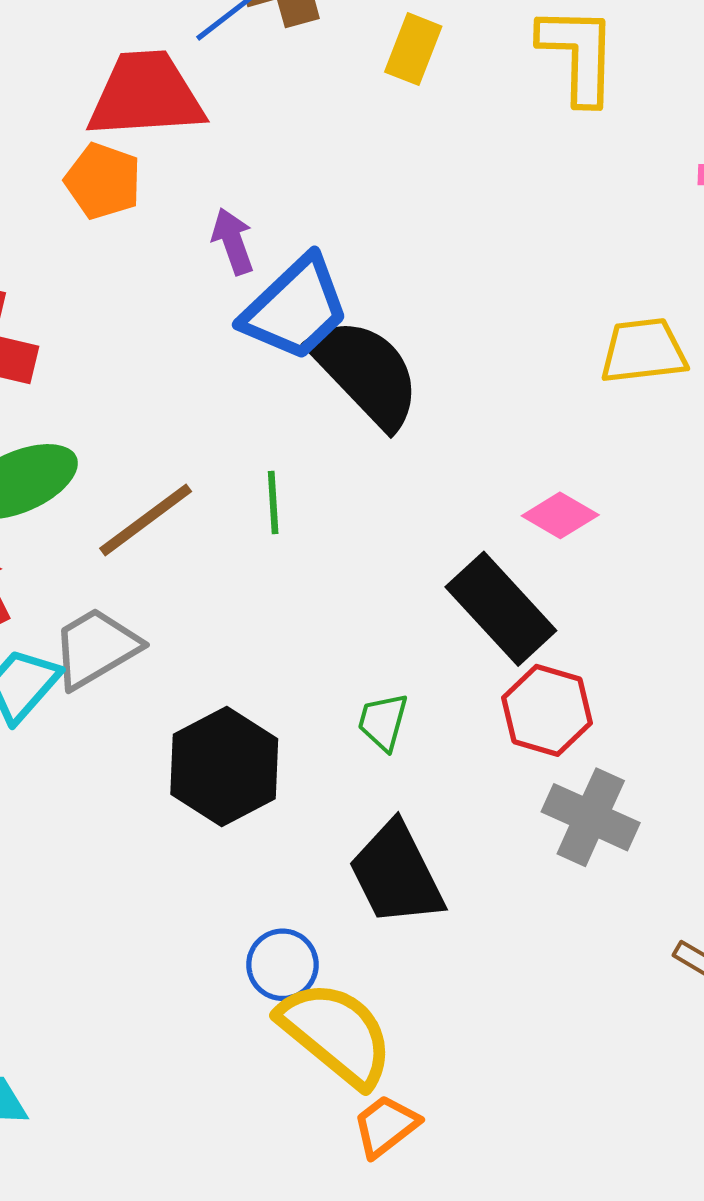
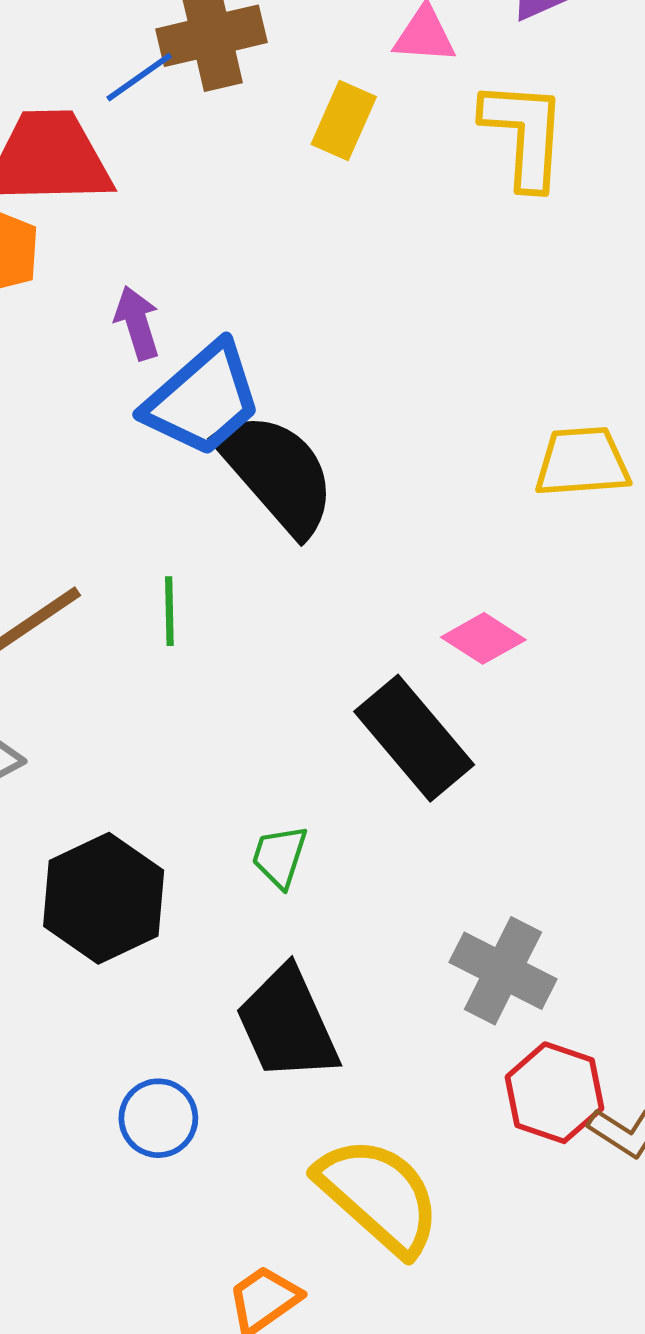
red hexagon: (547, 710) -> (555, 1093), moved
yellow semicircle: (336, 1034) -> (379, 1196), moved

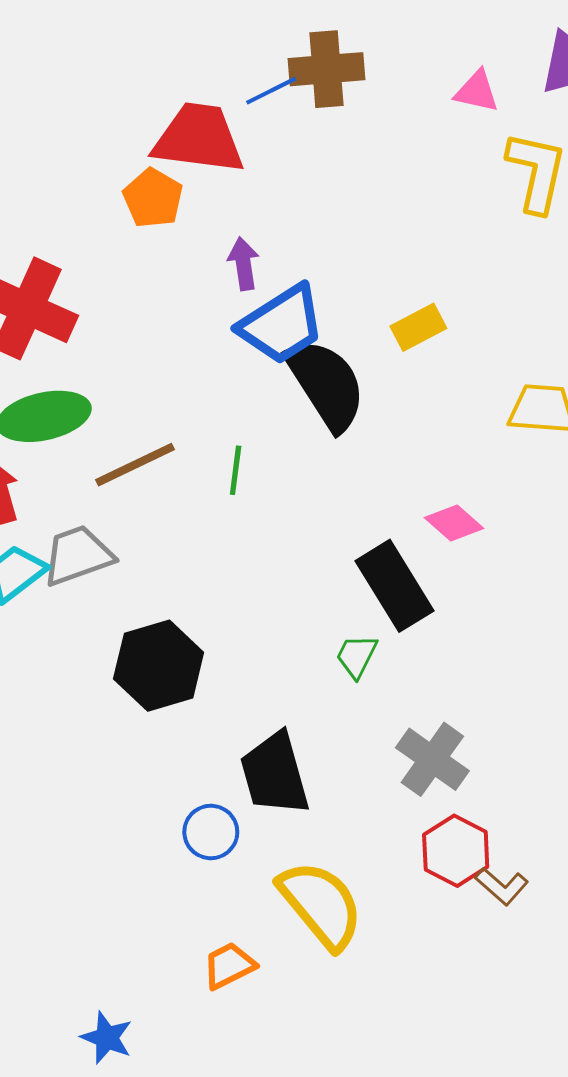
yellow rectangle: (344, 120) -> (418, 327), moved, turned 30
green trapezoid: (280, 856) -> (357, 656), moved
blue circle: (158, 1118) -> (211, 832), moved

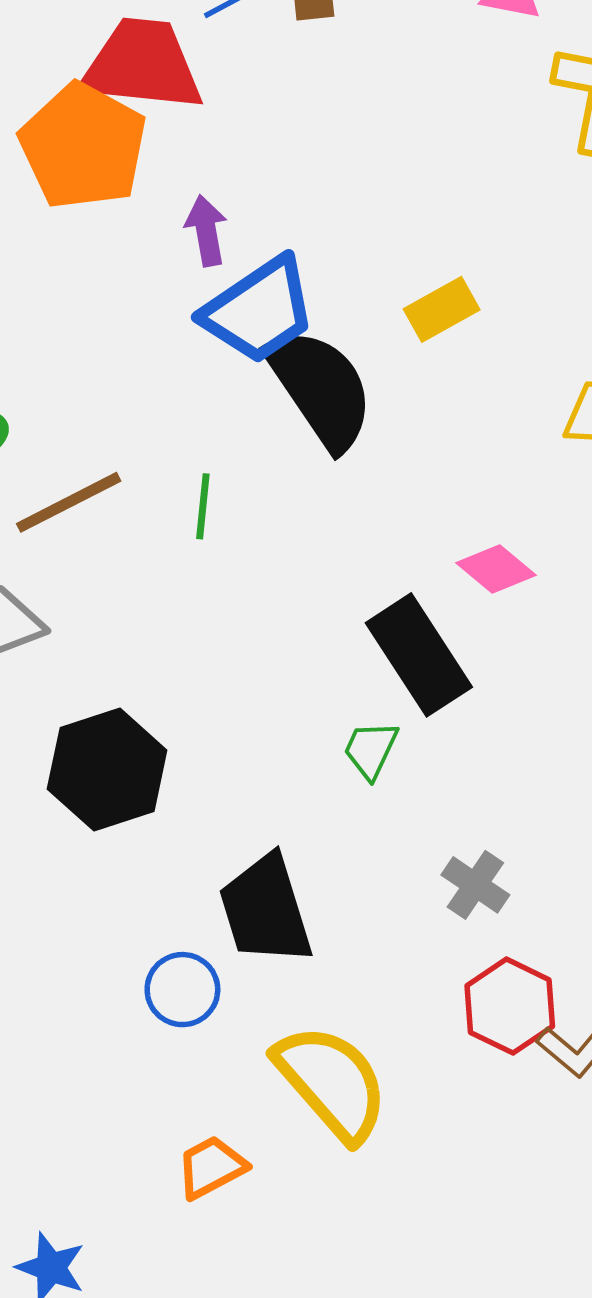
orange pentagon: (153, 198) -> (83, 146), size x1.6
gray cross: (432, 759) -> (475, 885), size x0.7

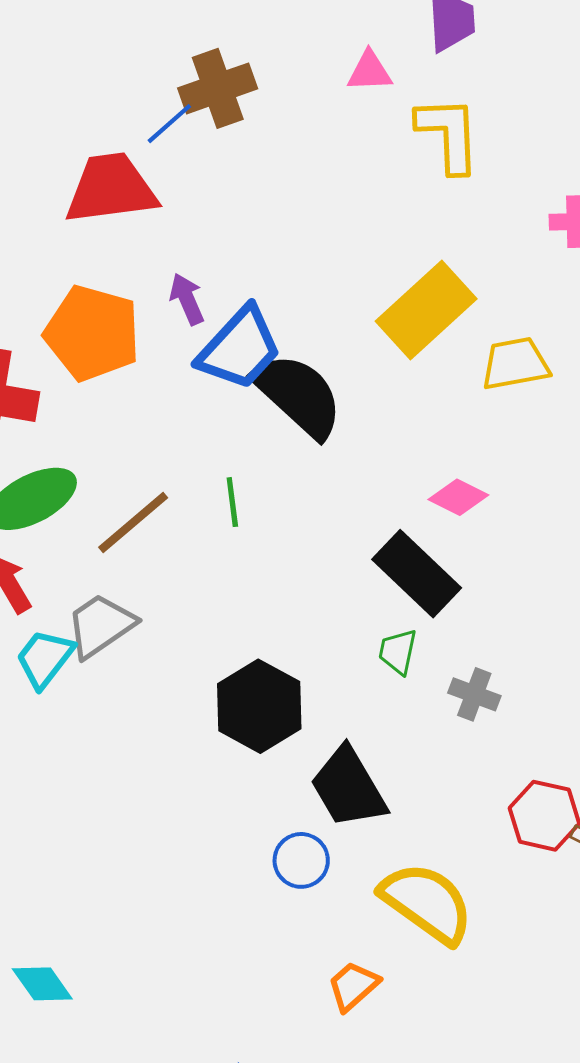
orange pentagon: (83, 146) -> (92, 333), moved
yellow rectangle: (442, 309) -> (426, 310), moved, size x1.8
black hexagon: (107, 770) -> (259, 706), moved
gray cross: (475, 885) -> (474, 694), moved

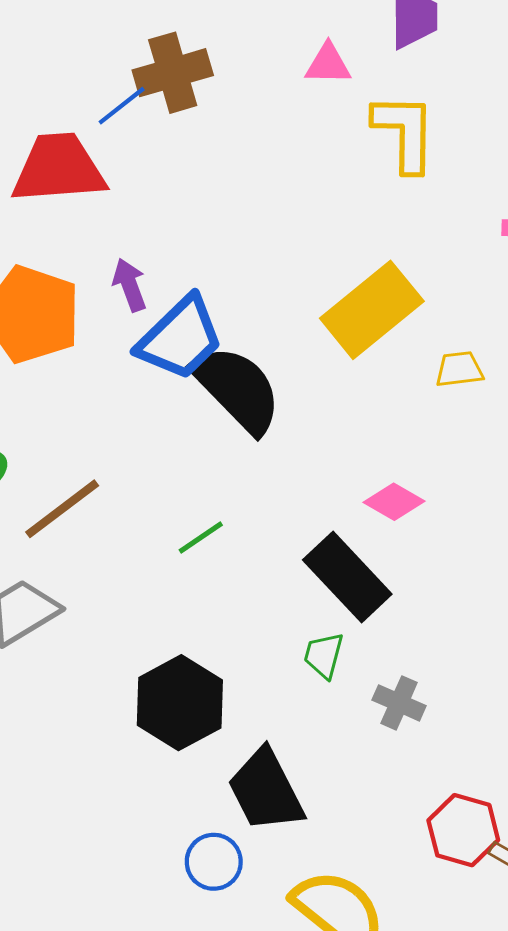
yellow trapezoid: (515, 364) -> (459, 369), size x0.7
green line: (232, 502) -> (201, 537), moved, turned 60

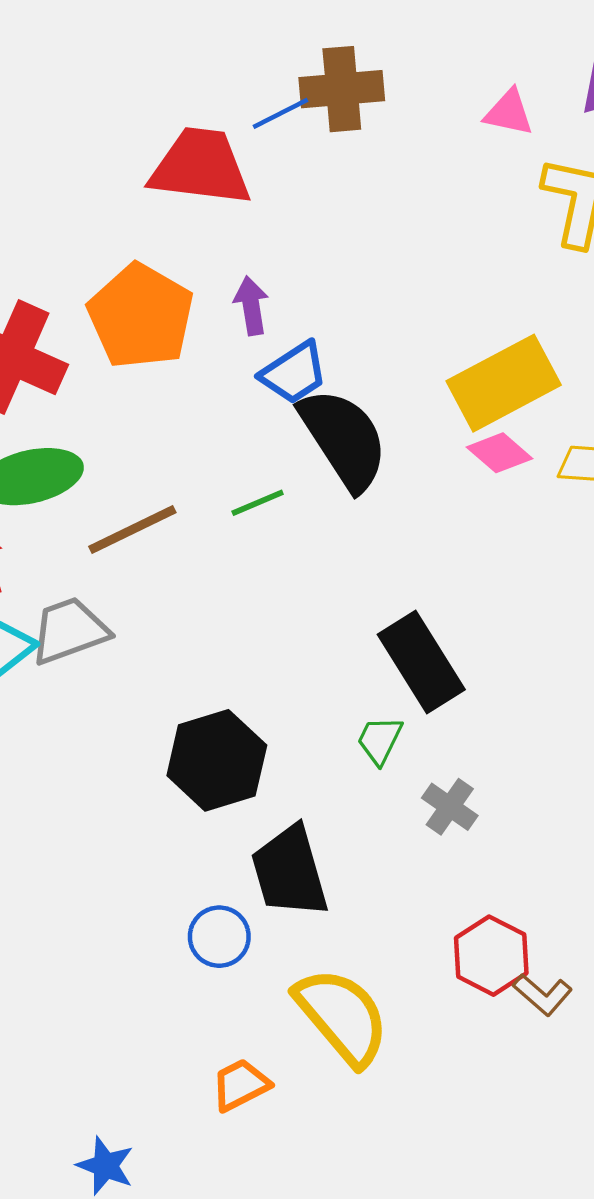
blue trapezoid: (180, 338) -> (294, 373), size x0.7
pink diamond: (394, 502) -> (499, 453), moved
green line: (201, 537) -> (258, 503), moved

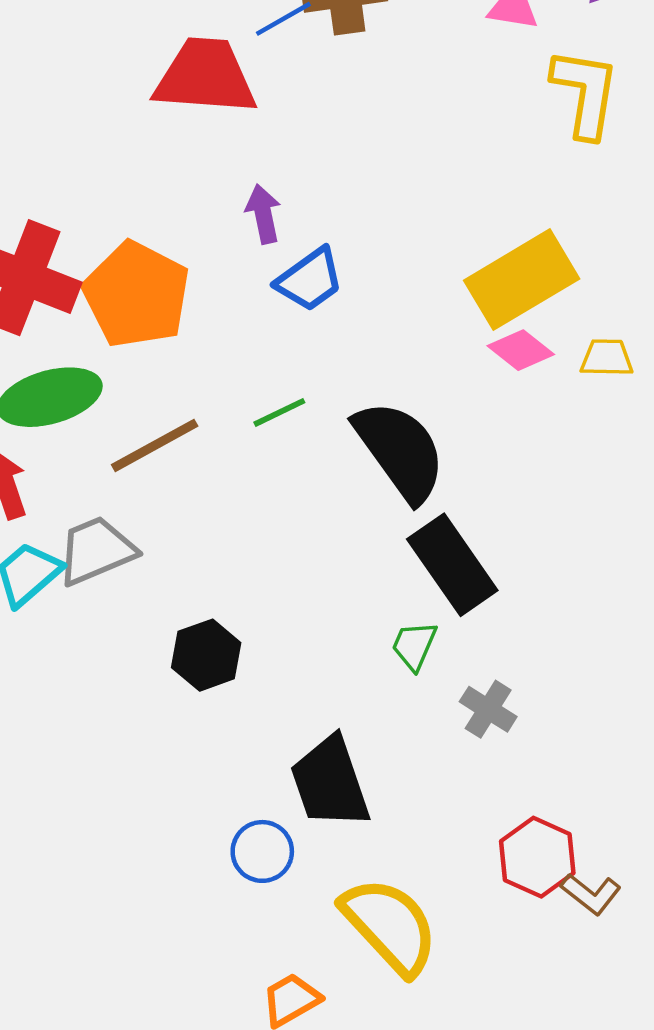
orange pentagon: (141, 316) -> (136, 295), moved
black semicircle: (344, 439) -> (400, 451), moved
black hexagon: (217, 760) -> (206, 655), moved, size x0.7

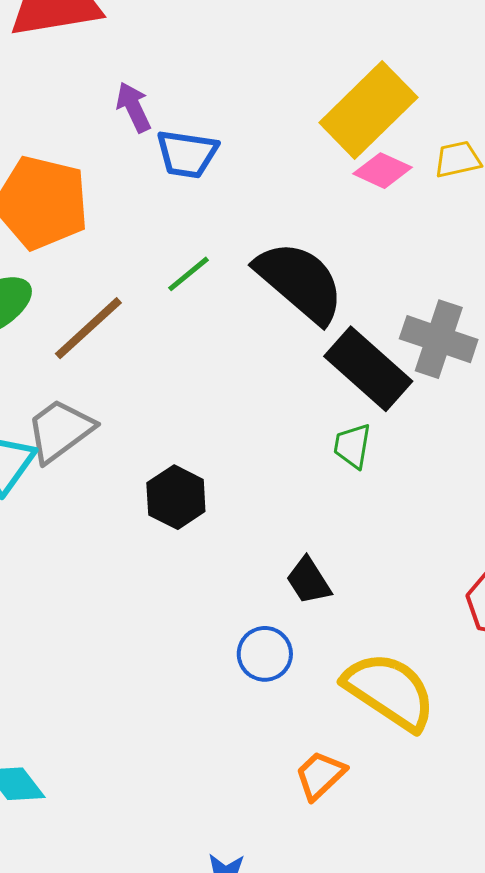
blue trapezoid: (310, 280) -> (187, 154), turned 58
gray cross: (488, 709) -> (439, 339), moved, size x1.5
black trapezoid: (330, 782) -> (309, 581), size x0.6

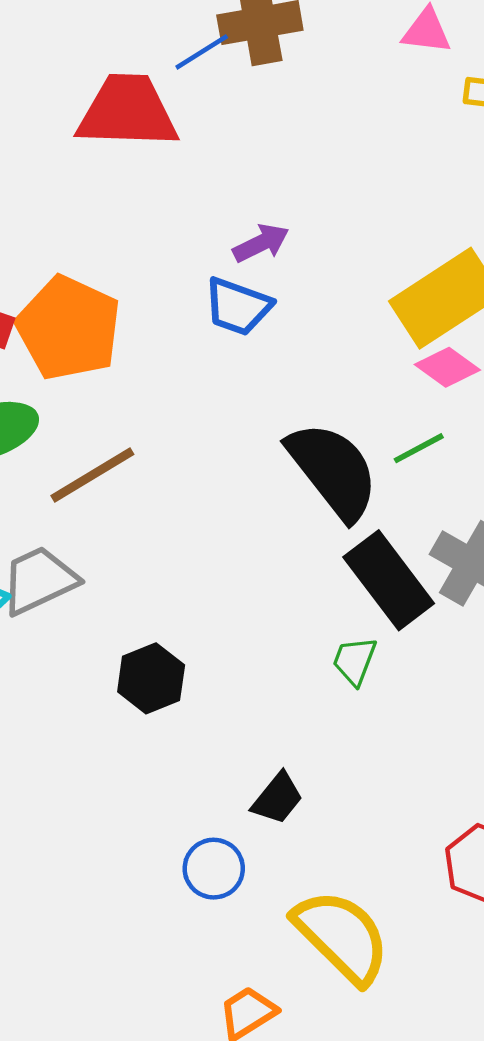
purple arrow: (134, 107) -> (261, 243), moved, turned 78
green line: (188, 274) -> (419, 448), moved
black trapezoid: (309, 581) -> (277, 798), turned -120

